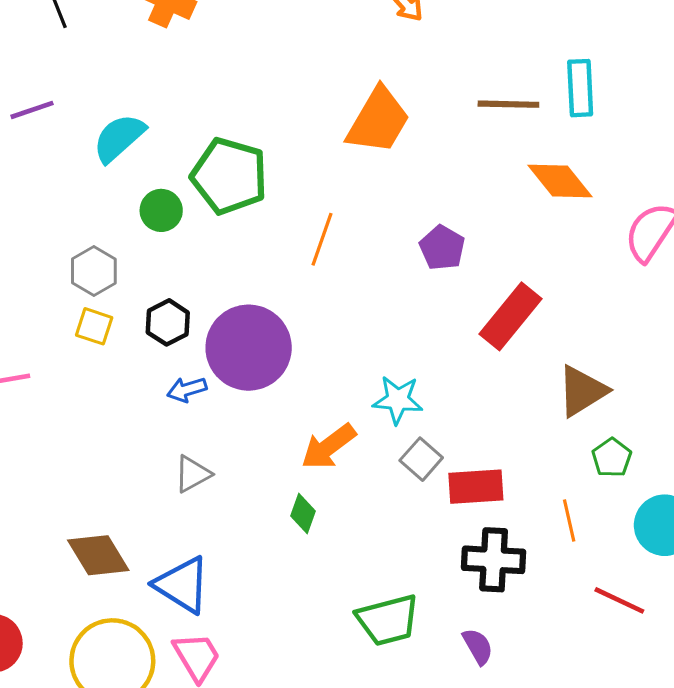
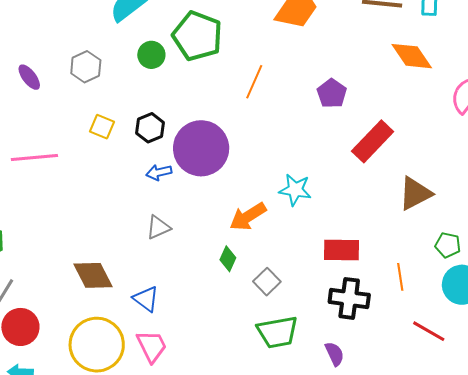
gray hexagon: (94, 271) -> (86, 67), moved
green pentagon: (612, 458) -> (448, 245), moved, turned -30
gray square: (421, 459) -> (267, 282), moved
blue triangle: (182, 585) -> (146, 299), size x0.7

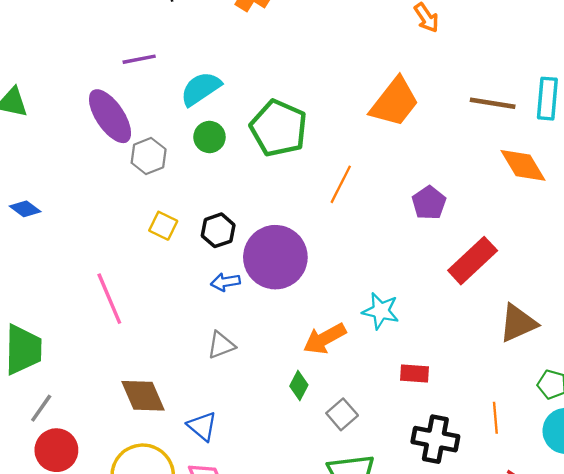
green circle: (151, 55) -> (209, 137), moved
purple ellipse: (29, 77) -> (110, 116), moved, size x1.8
pink line: (34, 157) -> (109, 299), moved, turned 69
red rectangle: (341, 250) -> (415, 373), moved, size x0.7

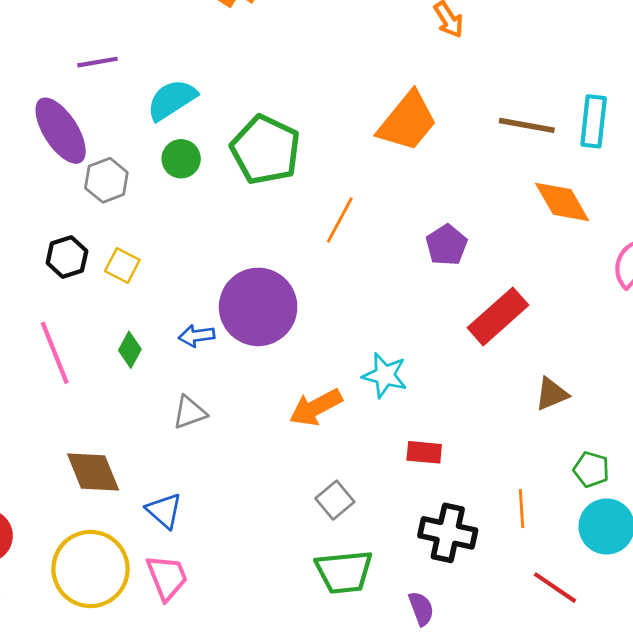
black hexagon: (218, 230) -> (67, 257), moved
brown triangle: (518, 323) -> (552, 394), size x0.7
green diamond: (299, 386) -> (130, 350), moved

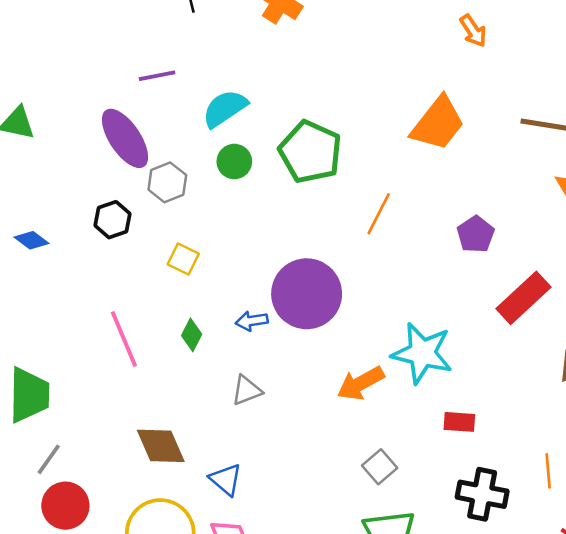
black hexagon: (67, 257) -> (112, 220), moved
cyan star: (385, 375) -> (422, 353), size x1.5

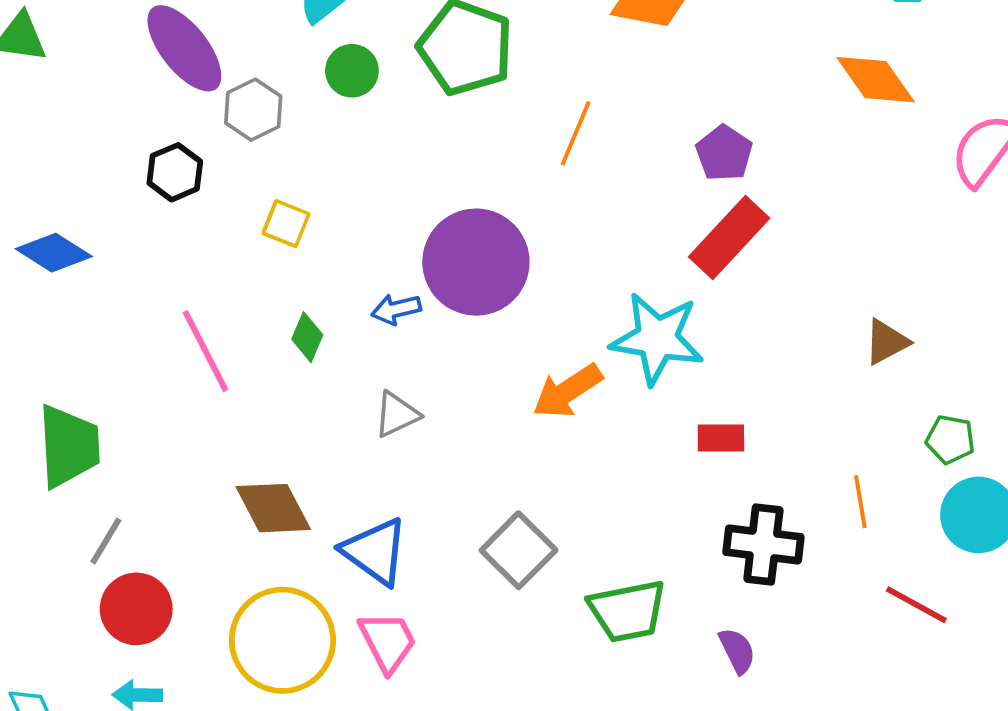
blue diamond: (32, 240) -> (54, 253), moved, size x1.4
red rectangle: (523, 298) -> (729, 237), moved
gray square: (380, 467) -> (519, 550), moved, size x1.4
blue triangle: (226, 480) -> (375, 551), size x1.4

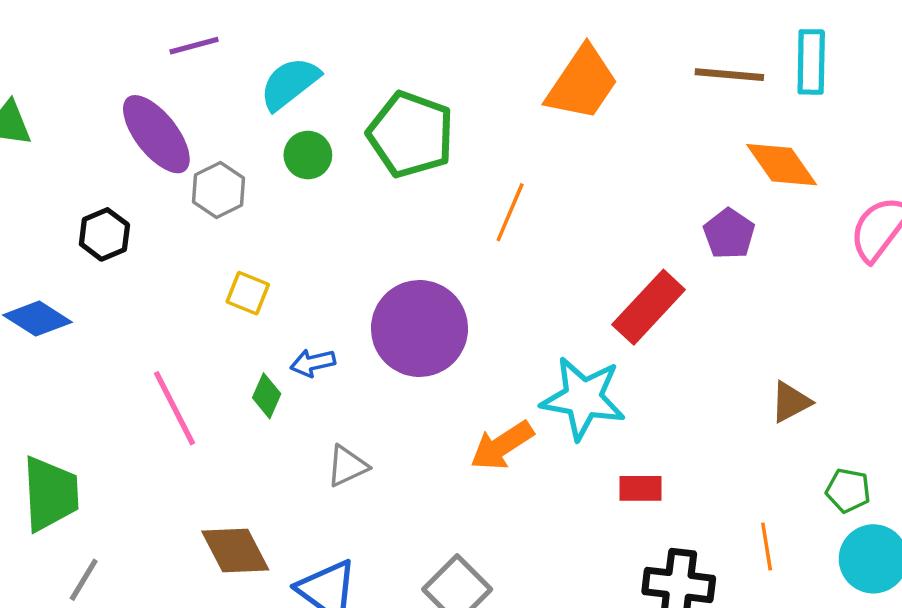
purple pentagon: (724, 153) -> (729, 234), moved
black hexagon: (175, 172) -> (104, 234), moved
blue arrow: (396, 309) -> (313, 363), moved

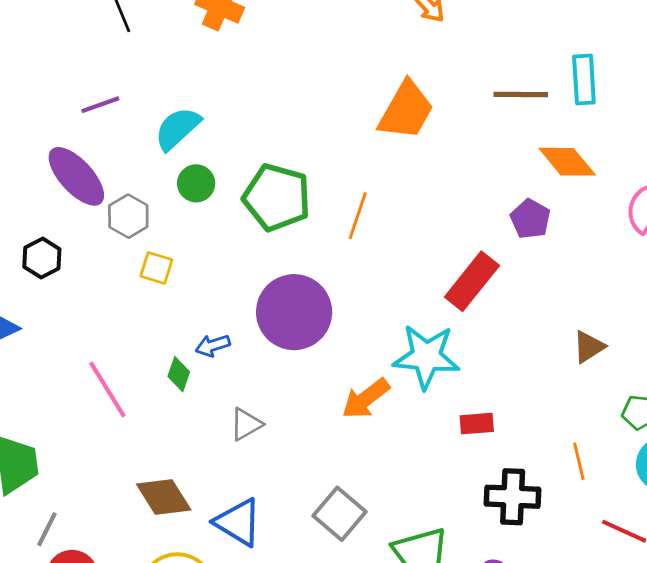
green pentagon: (411, 134) -> (277, 197), moved
yellow square: (248, 293) -> (156, 268), moved

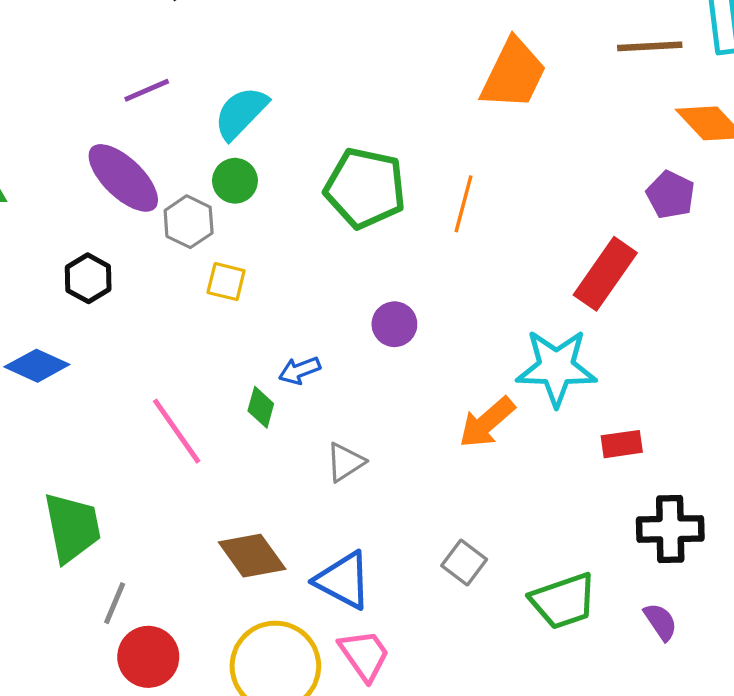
green circle: (196, 183) -> (235, 181), moved
purple circle: (294, 312) -> (394, 324), size x0.5
gray square: (340, 514) -> (464, 562), size x0.7

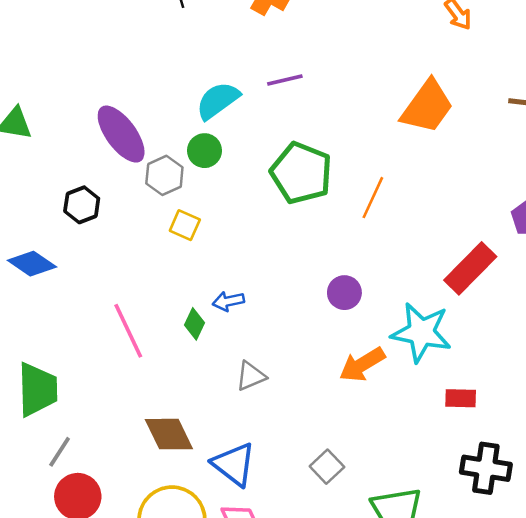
purple line: (147, 90) -> (285, 80), moved
purple circle: (394, 324) -> (344, 293), moved

